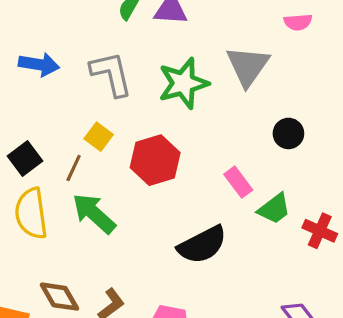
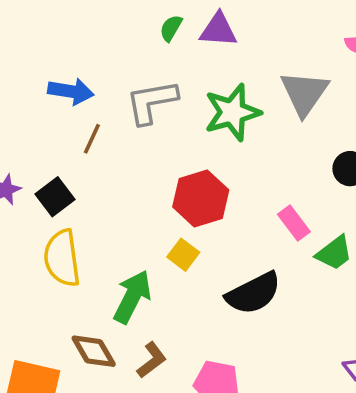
gray L-shape: (111, 74) -> (152, 102), turned -87
yellow square: (99, 137) -> (183, 255), moved
brown line: (74, 168) -> (92, 139), moved
green arrow: (94, 213) -> (132, 297), moved, turned 75

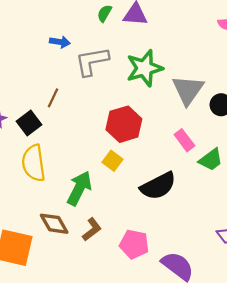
blue arrow: (71, 91) -> (60, 42), moved, size x0.7
gray triangle: (304, 93) -> (188, 90), moved
brown line: (92, 139) -> (53, 98), moved

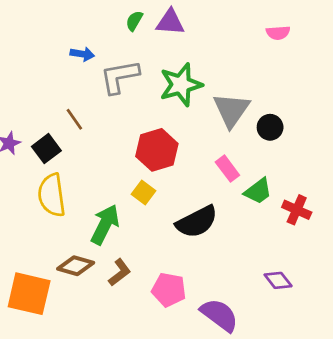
brown line: (53, 98) -> (74, 119), turned -60
brown diamond: (54, 224) -> (76, 266), turned -44

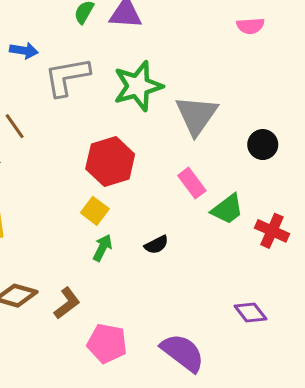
black circle: (270, 127) -> (263, 145), moved
black semicircle: (197, 222) -> (156, 245), size x0.5
green arrow: (105, 224) -> (102, 248), moved, size x0.6
pink pentagon: (169, 290) -> (107, 343), moved

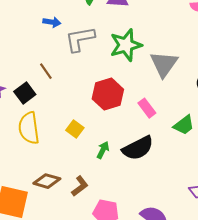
pink rectangle: (192, 183) -> (147, 108), moved
yellow square: (95, 211) -> (75, 129), moved
black semicircle: (156, 245) -> (138, 148), size x2.0

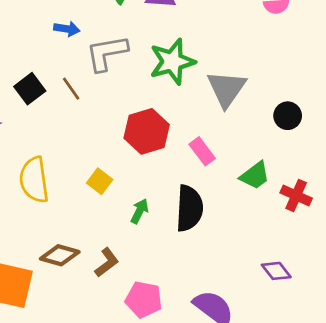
brown line: (46, 71) -> (71, 89), moved
black square: (25, 93) -> (30, 89), moved
black semicircle: (138, 148) -> (189, 208), turned -60

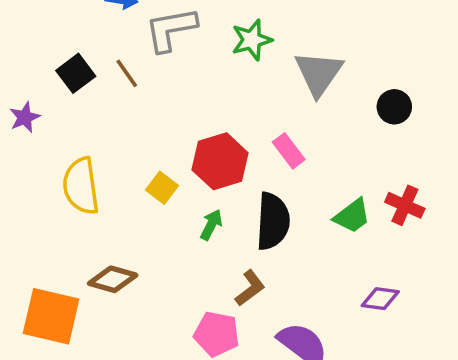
green star: (172, 62) -> (252, 40), size x0.7
red hexagon: (147, 131) -> (220, 161), moved
green trapezoid: (255, 176) -> (352, 216), moved
brown L-shape: (107, 262) -> (250, 288), moved
purple diamond: (276, 271) -> (380, 299), turned -44

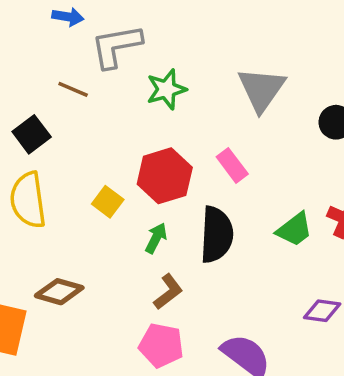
green star: (252, 40) -> (166, 89), moved
black square: (76, 73) -> (32, 134), moved
brown line: (127, 73) -> (73, 89), turned -32
brown L-shape: (250, 288) -> (168, 292), moved

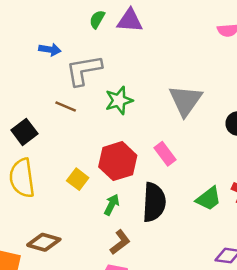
brown line: (73, 89) -> (66, 107), moved

